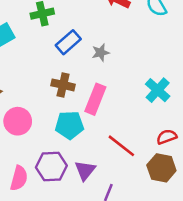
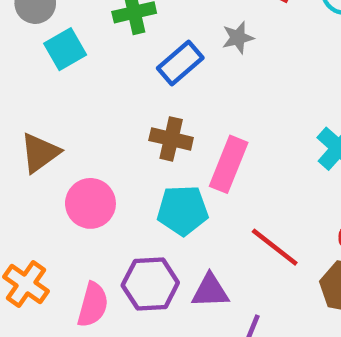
gray star: (101, 53) -> (238, 38), moved
purple triangle: (85, 170) -> (210, 291), turned 50

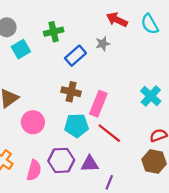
red line: (275, 247) -> (109, 133), moved

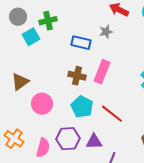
green cross: (54, 32) -> (48, 21), moved
blue rectangle: (75, 56) -> (81, 43), turned 54
pink rectangle: (98, 104) -> (102, 72), moved
cyan pentagon: (77, 126) -> (82, 107), turned 30

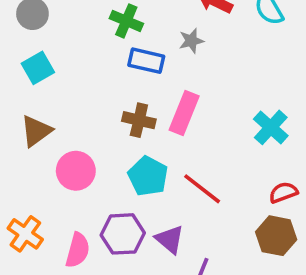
green cross: (48, 21) -> (126, 21), moved, turned 36
cyan square: (31, 37) -> (38, 68), moved
purple triangle: (94, 142) -> (170, 239), turned 42

